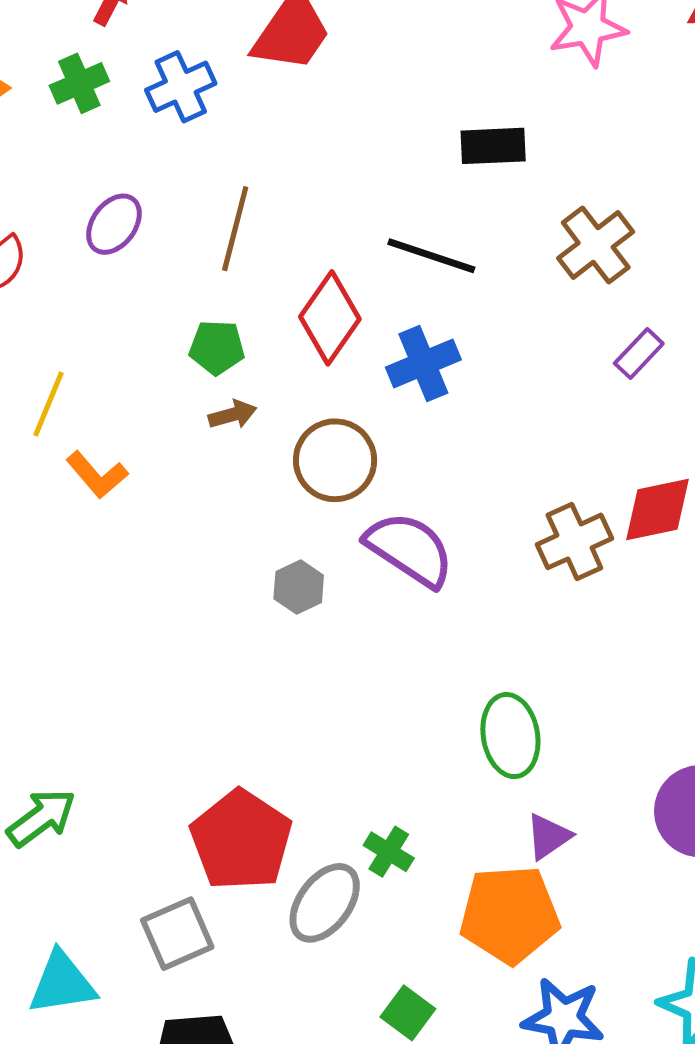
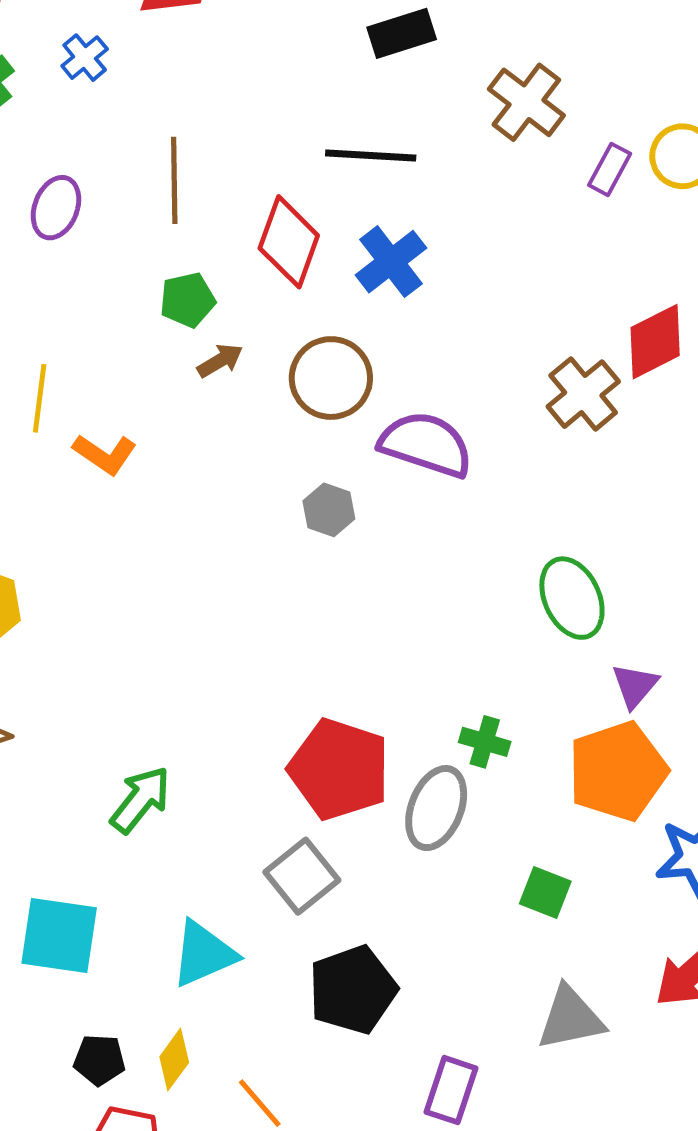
blue cross: (181, 87) -> (85, 58), size x0.7
purple rectangle: (639, 353) -> (610, 169), moved

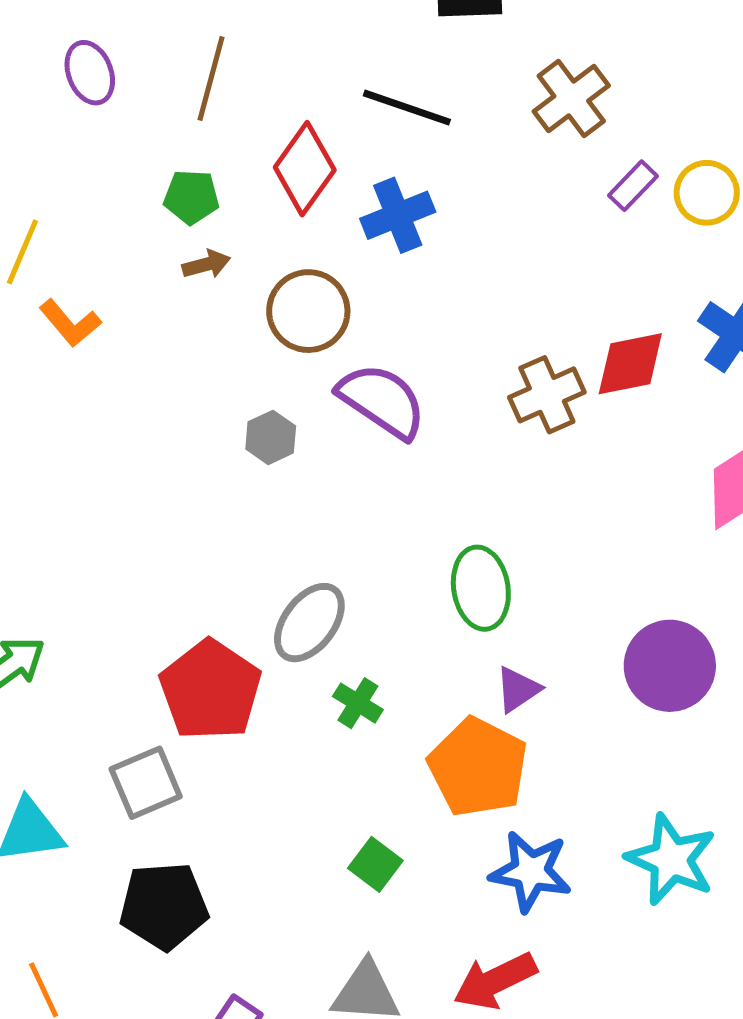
purple ellipse: (56, 208) -> (90, 73), turned -58
orange pentagon: (618, 771) -> (478, 767), turned 30
gray ellipse: (436, 808) -> (309, 623), moved

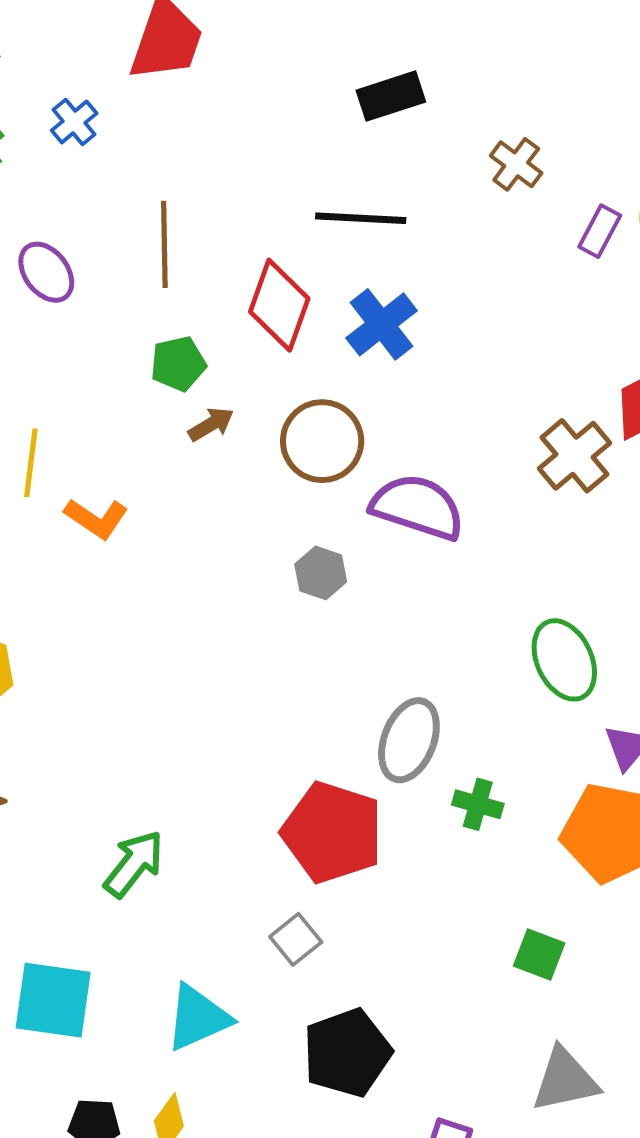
brown cross: (571, 99) -> (516, 164), size x0.7
gray square: (146, 783) -> (296, 939), size x0.7

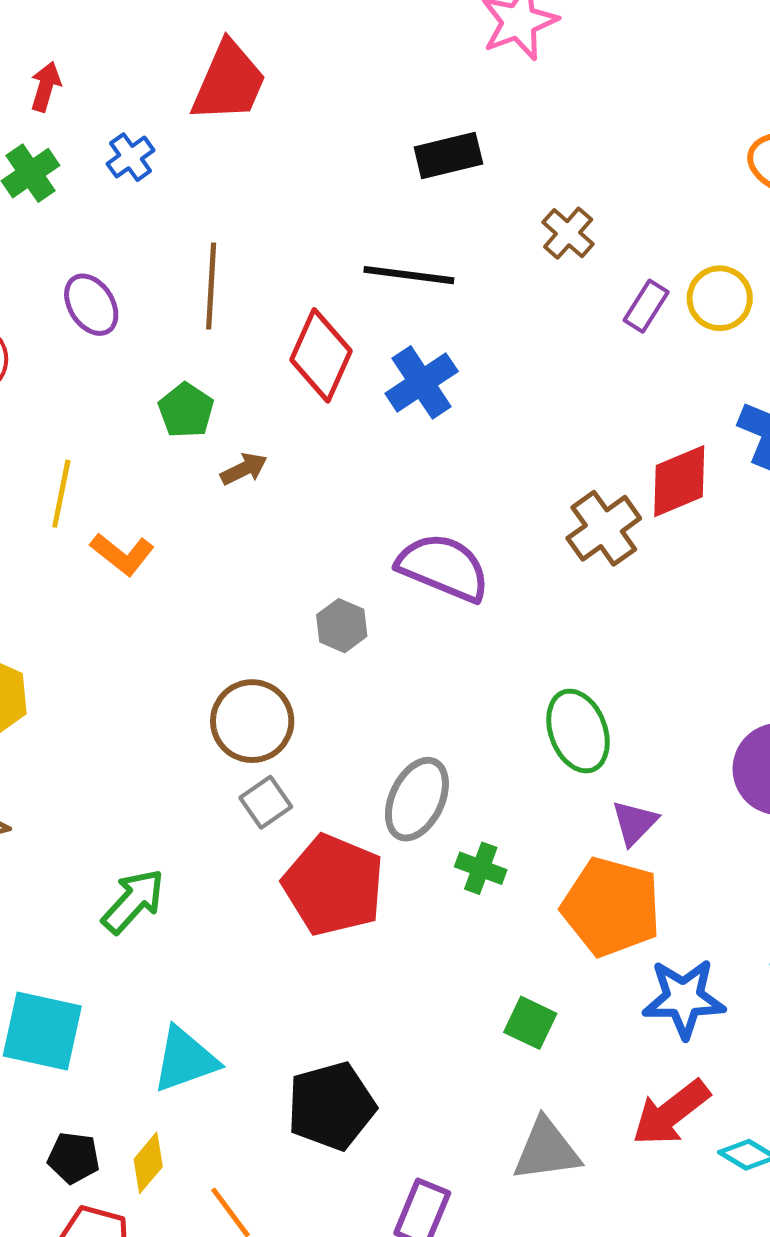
green pentagon: (178, 364) -> (186, 410), moved, turned -30
brown circle: (322, 441) -> (252, 721), moved
gray square: (296, 939) -> (266, 802), moved

